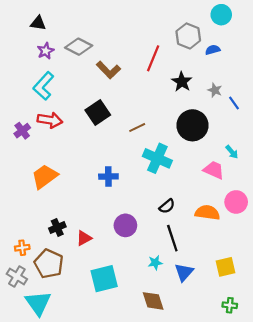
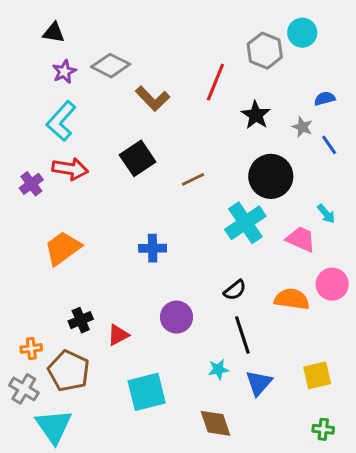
cyan circle: (221, 15) -> (302, 33), moved
blue semicircle: (213, 50) -> (325, 99), moved
cyan cross: (157, 158) -> (245, 223), moved, turned 32

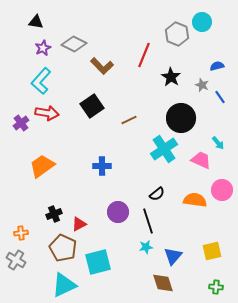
black line: (242, 335) -> (148, 221), moved
brown pentagon: (69, 371) -> (63, 248), moved
brown diamond: (215, 423) -> (163, 283), moved
cyan triangle: (54, 426) -> (64, 285), moved, turned 40

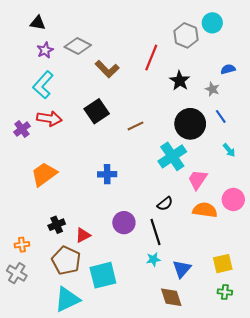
blue line: (220, 97) -> (221, 116), moved
pink trapezoid: (201, 160) -> (198, 180), moved, turned -80
green cross: (216, 287) -> (225, 292), moved

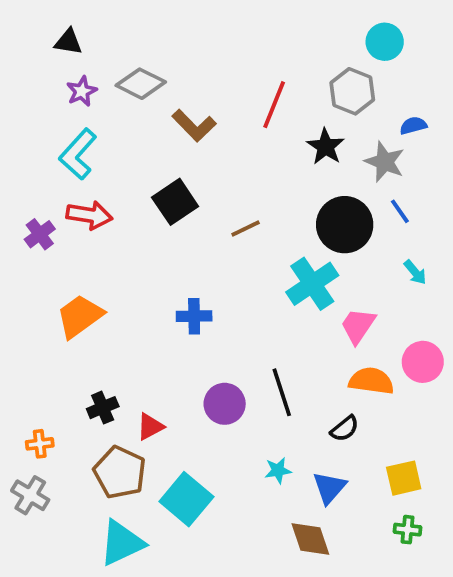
gray hexagon: (186, 35) -> (352, 91), moved
gray star: (212, 89) -> (385, 162), size x1.5
black semicircle: (165, 204) -> (345, 429), moved
black line: (155, 232) -> (282, 392), moved
cyan square: (103, 275) -> (186, 499), turned -36

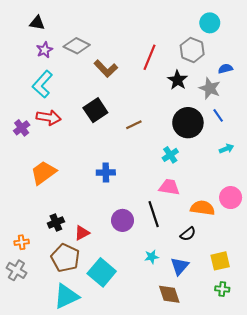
cyan arrow: (415, 272) -> (226, 149), turned -72
cyan cross: (312, 284) -> (170, 155), size x0.6
pink trapezoid: (358, 326) -> (169, 187), moved, turned 65

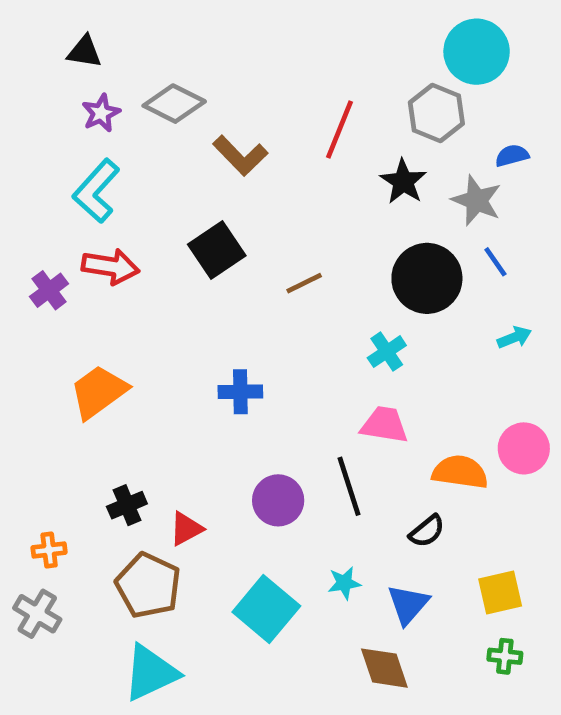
cyan circle: (210, 23) -> (477, 52), size x1.4
cyan square: (102, 272) -> (266, 609), moved

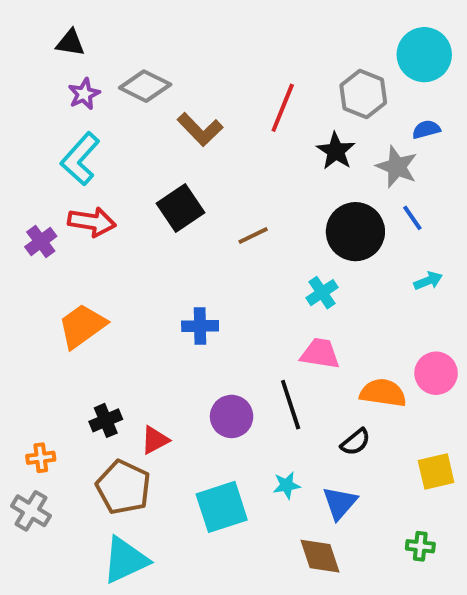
cyan circle: (477, 52) -> (424, 55), moved
yellow square: (500, 593) -> (436, 472), moved
cyan square: (266, 609) -> (222, 507), turned 32

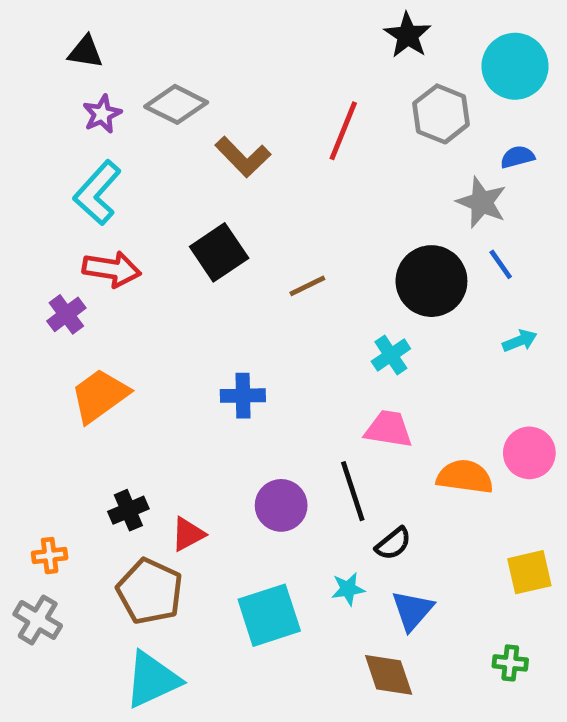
black star: (336, 151) -> (408, 35), moved
purple cross: (41, 241) -> (66, 314), moved
black semicircle: (355, 442) -> (393, 544), moved

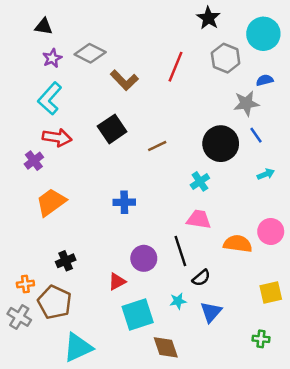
gray star: (482, 202) -> (246, 103), turned -30
red triangle: (188, 534) -> (117, 282), moved
brown pentagon: (150, 591) -> (55, 302), moved
brown diamond: (389, 675) -> (166, 347), moved

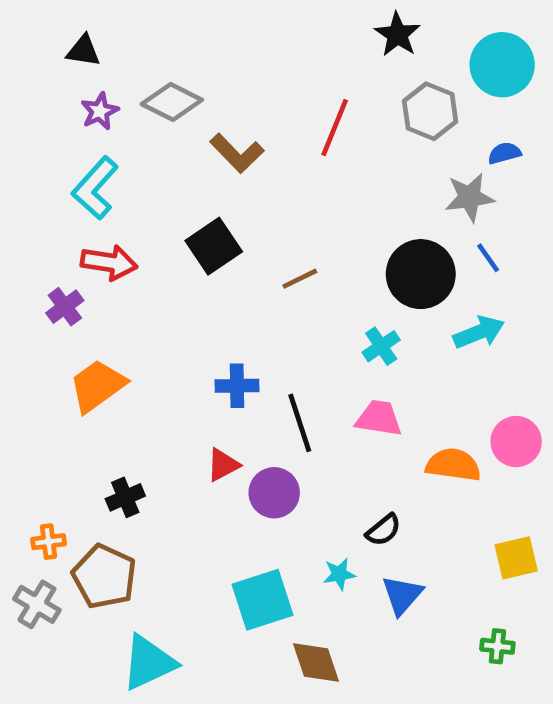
cyan arrow: (266, 174) -> (479, 332), moved, size x1.5
black line: (180, 251) -> (300, 423), moved
red triangle: (117, 282) -> (223, 465), moved

